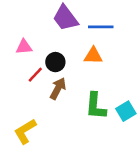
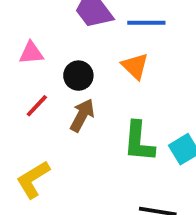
orange triangle: (93, 56) -> (135, 66), turned 42
red line: (35, 75) -> (37, 106), moved

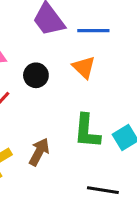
brown arrow: (82, 115) -> (39, 152), moved

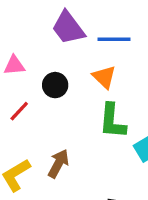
green L-shape: (87, 131) -> (112, 121), moved

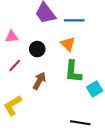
brown arrow: (58, 164) -> (39, 81), moved

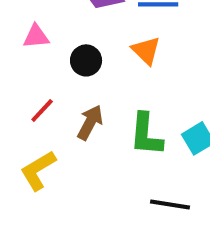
red line: (15, 65) -> (42, 110), moved
green L-shape: (73, 72) -> (146, 134), moved

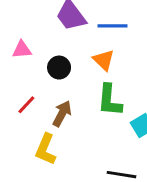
green L-shape: (146, 134) -> (110, 100), moved
yellow L-shape: (38, 170) -> (46, 149), moved, turned -36

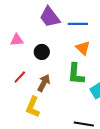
orange triangle: (104, 60) -> (83, 48), moved

